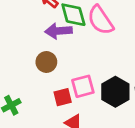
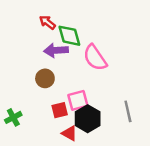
pink semicircle: (100, 20) -> (95, 58), moved
black hexagon: (115, 92) -> (88, 119), moved

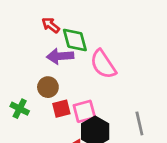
red square: (60, 110) -> (61, 109), moved
green cross: (13, 117) -> (20, 109), moved, turned -35

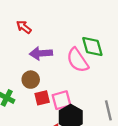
red arrow: (51, 25) -> (24, 27), moved
green diamond: (75, 40) -> (92, 46), moved

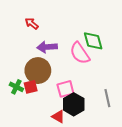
brown circle: (31, 80) -> (38, 71), size x1.6
red square: (42, 98) -> (31, 87), moved

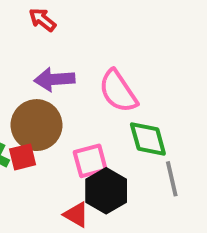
red arrow: (32, 23) -> (42, 20), moved
green diamond: (93, 41) -> (148, 139), moved

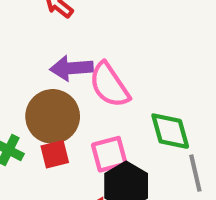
pink semicircle: (118, 91) -> (109, 85), moved
red square: (23, 157) -> (55, 154), moved

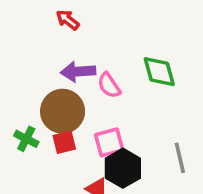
pink semicircle: (109, 85) -> (109, 85), size x0.7
green diamond: (170, 131) -> (159, 72), moved

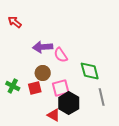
red arrow: (68, 20) -> (15, 22), moved
green diamond: (159, 72) -> (90, 71), moved
brown circle: (63, 111) -> (43, 73), moved, size x0.6

